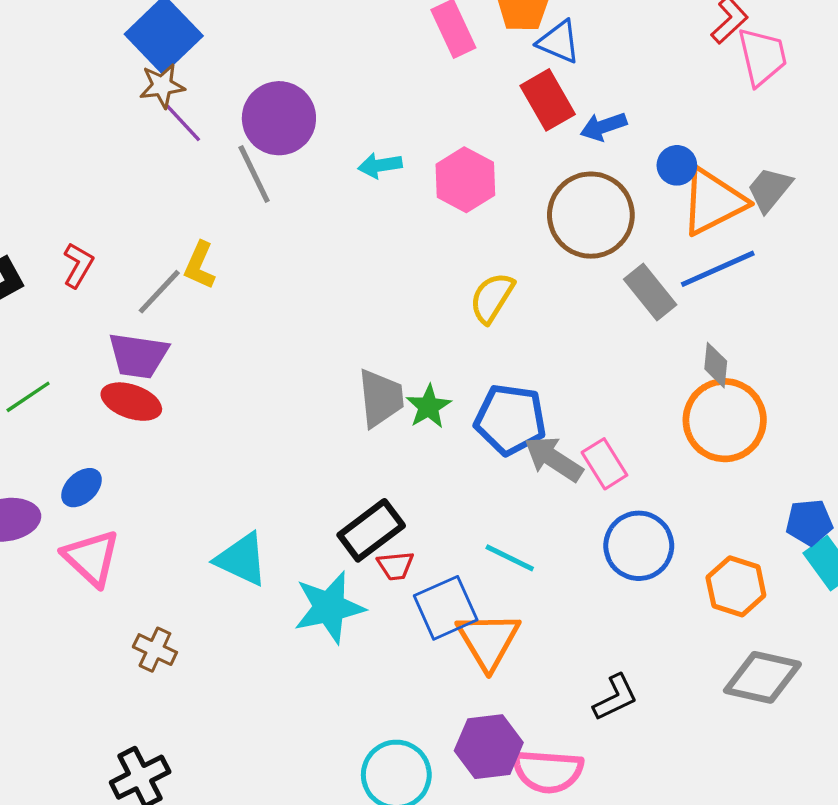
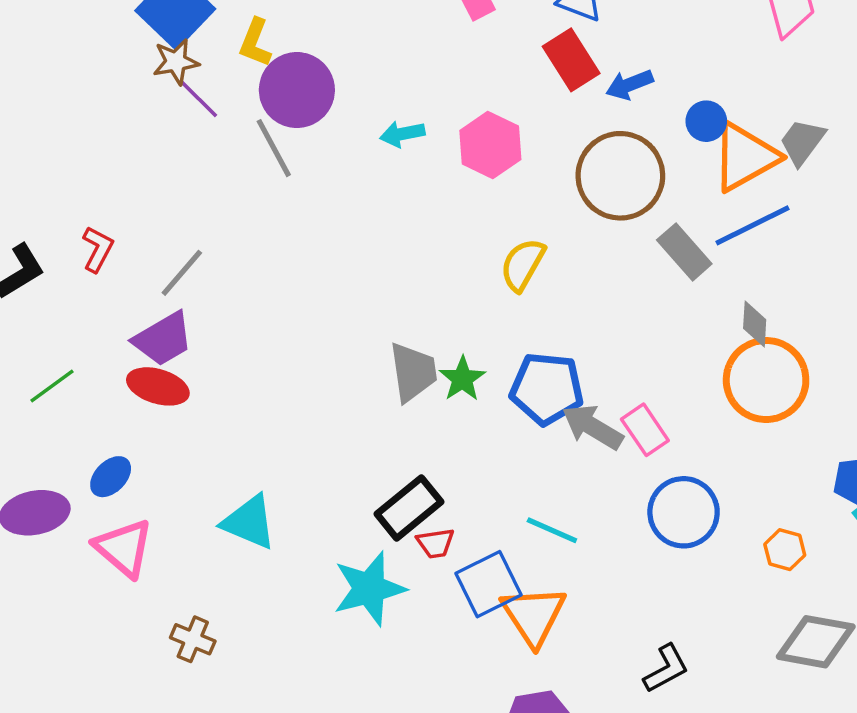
yellow L-shape: (200, 265) -> (255, 43), moved
purple trapezoid: (138, 356) -> (163, 339), turned -36
cyan triangle: (242, 559) -> (249, 522), moved
orange hexagon: (736, 586) -> (785, 550), size x0.7

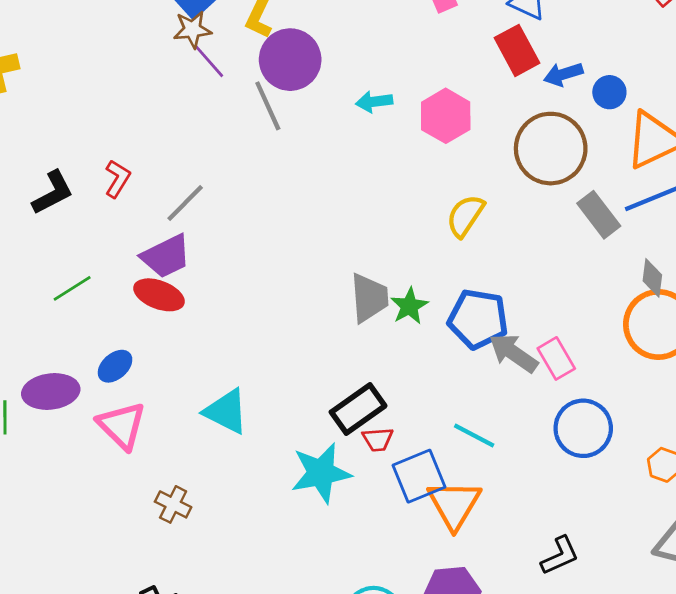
blue circle: (706, 121) -> (609, 92), moved

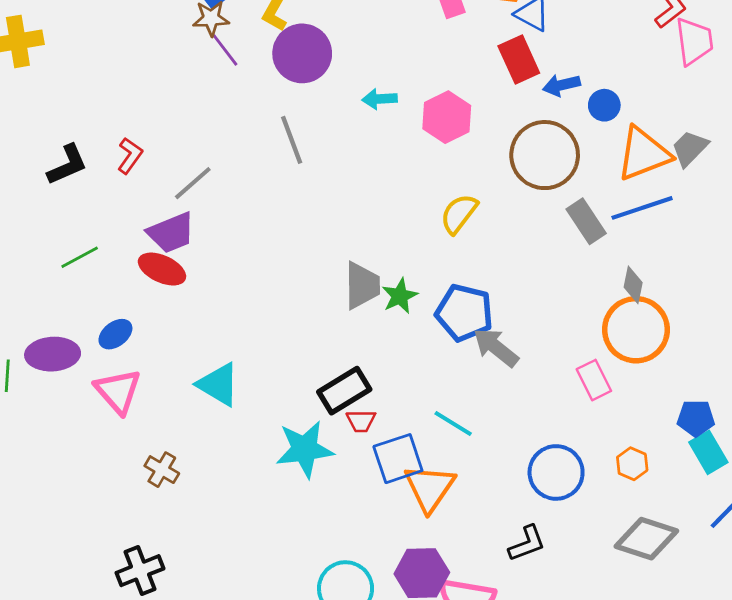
gray line: (268, 106) -> (292, 140), moved
pink rectangle: (556, 358) -> (594, 380), moved
blue circle: (583, 428) -> (556, 472), moved

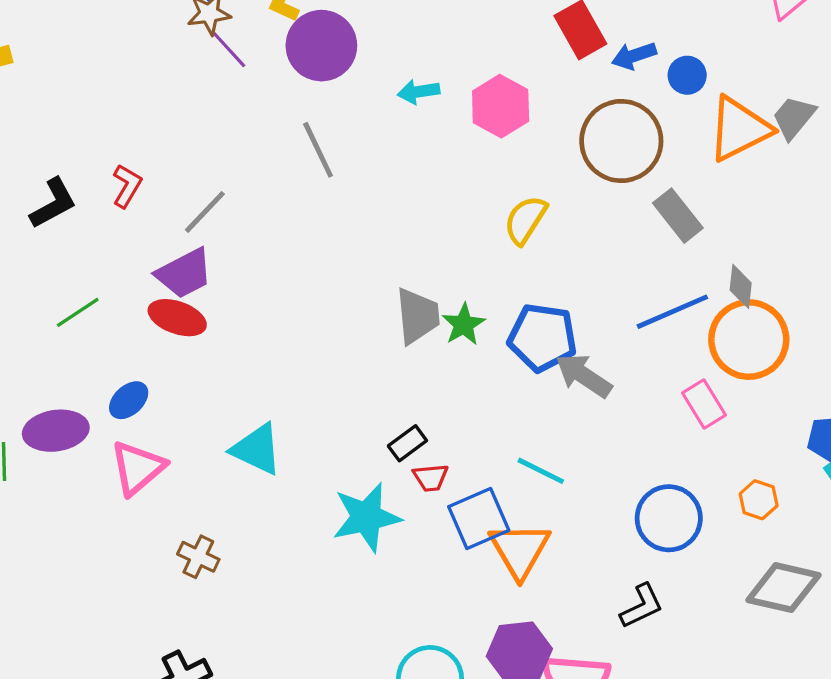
blue line: (642, 208) -> (672, 312), moved
pink triangle: (118, 391) -> (138, 468), turned 36
black rectangle: (344, 391) -> (407, 443), size x0.6

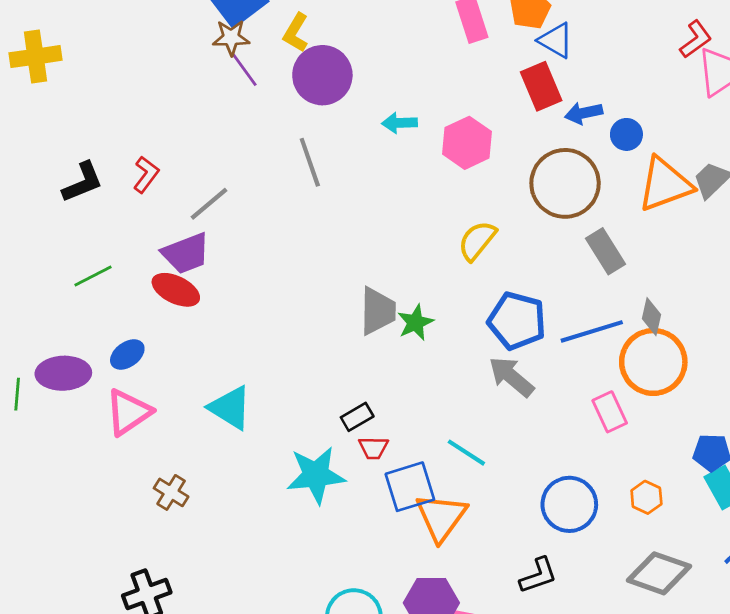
blue pentagon: (542, 338) -> (517, 321), moved

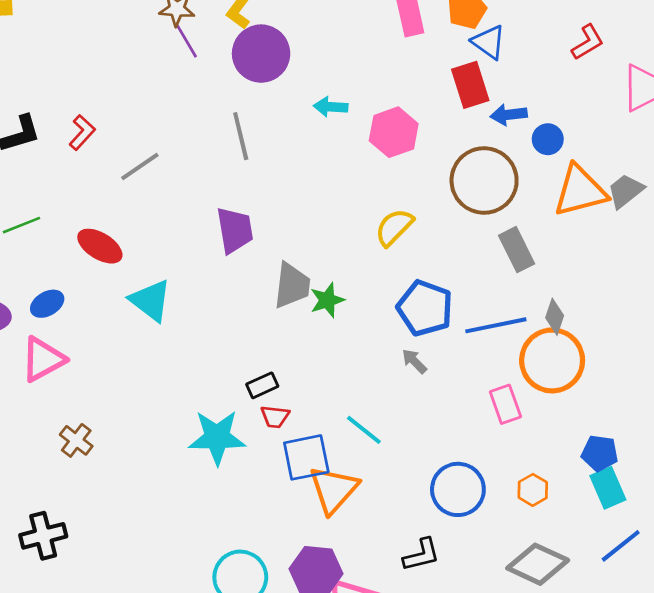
red L-shape: (696, 39) -> (588, 42), moved
purple trapezoid: (186, 253) -> (235, 230), moved, turned -84
gray arrow: (511, 377) -> (414, 361), size x0.6
cyan triangle: (230, 408) -> (151, 300), moved

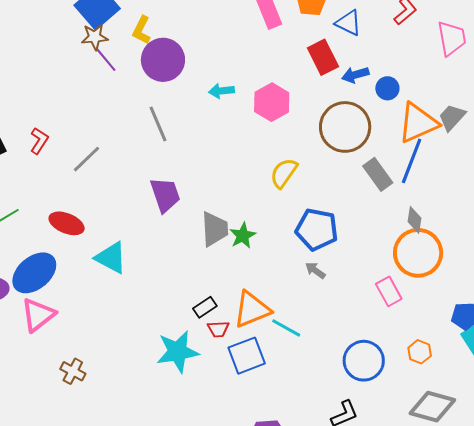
blue triangle: (489, 42) -> (348, 23), moved
blue ellipse: (47, 304) -> (34, 273), size x1.8
blue line: (496, 325) -> (412, 161), moved, turned -48
orange triangle: (334, 490) -> (252, 309), moved, turned 36

